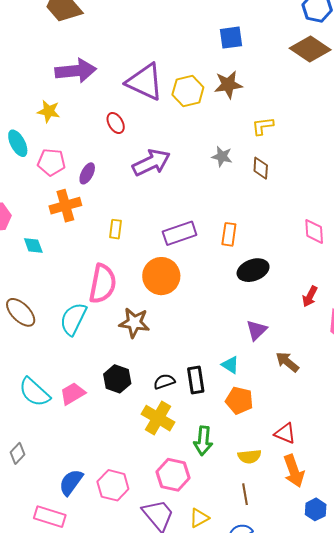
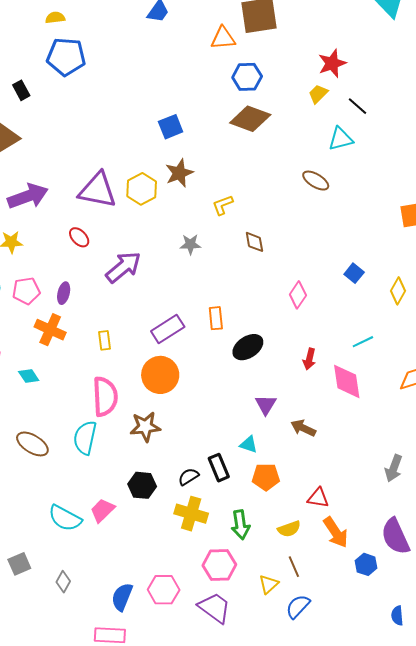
brown diamond: (261, 168) -> (254, 242), moved
orange cross: (65, 206) -> (50, 330), turned -36
pink diamond: (314, 231) -> (298, 295), turned 52
yellow triangle: (199, 518) -> (269, 584), moved

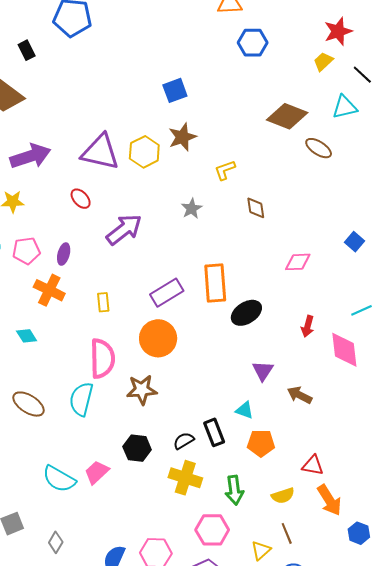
brown diamond: (250, 119) -> (287, 116), moved
gray star: (190, 244) -> (192, 209), turned -30
pink diamond: (298, 295) -> (298, 262), turned 52
orange rectangle: (216, 318) -> (215, 283), size x1.6

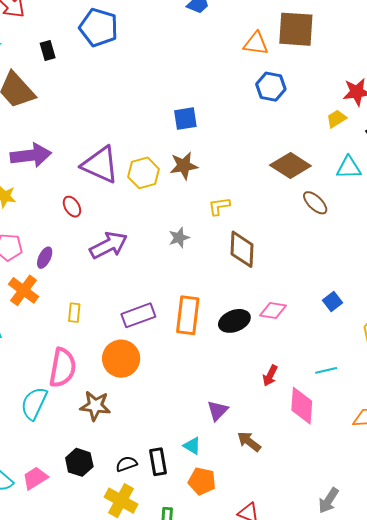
brown diamond: (256, 208) -> (242, 249), size x1.6
black ellipse: (246, 313) -> (234, 321), moved

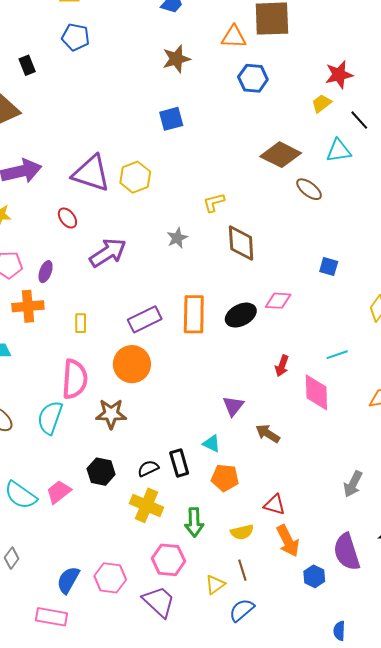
blue pentagon: (99, 27) -> (76, 37), size x0.7
brown star: (184, 166) -> (176, 59), moved
orange cross: (24, 290) -> (28, 306), turned -36
blue square: (332, 302) -> (329, 267), moved, turned -30

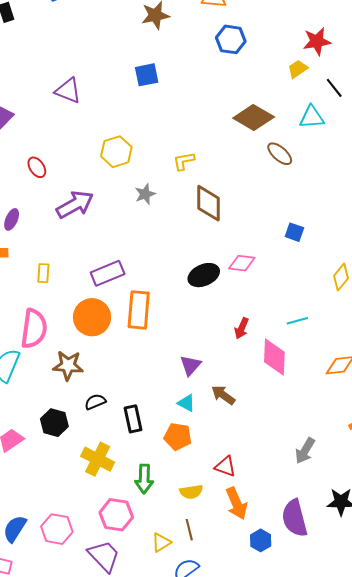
purple triangle: (91, 173) -> (68, 91), moved, size x0.7
yellow hexagon: (135, 177) -> (116, 152), moved
orange rectangle: (194, 314) -> (139, 310), moved
cyan triangle: (212, 444) -> (186, 403), moved
black semicircle: (148, 468) -> (95, 402), moved

